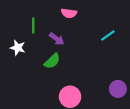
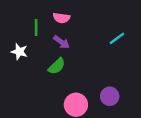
pink semicircle: (69, 13) -> (61, 18), moved
purple circle: (118, 89) -> (110, 96), moved

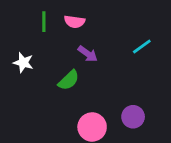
green line: (36, 28) -> (44, 22), moved
purple arrow: (61, 42) -> (88, 54), moved

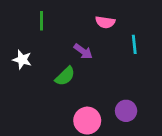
pink semicircle: (75, 22) -> (105, 22), moved
cyan line: (142, 47) -> (134, 44), turned -60

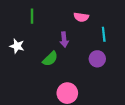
purple arrow: (83, 51) -> (64, 40), turned 48
purple circle: (126, 111) -> (97, 59), moved

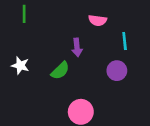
green line: (32, 16) -> (24, 14), moved
white star: (17, 46) -> (20, 65), moved

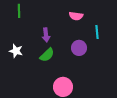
purple arrow: (77, 47) -> (46, 35), moved
purple circle: (117, 71) -> (79, 48), moved

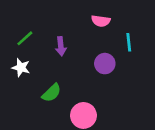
green line: (19, 11) -> (25, 38), moved, turned 48
green semicircle: (47, 55) -> (52, 93), moved

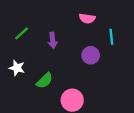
white star: (21, 68) -> (17, 68), moved

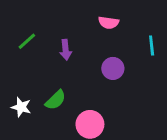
cyan line: (111, 37) -> (152, 46), moved
white star: (17, 68) -> (21, 107), moved

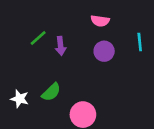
green line: (27, 41) -> (38, 38), moved
purple circle: (113, 68) -> (104, 51), moved

